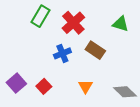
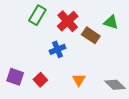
brown rectangle: (95, 50) -> (91, 35), moved
purple square: (16, 83) -> (15, 77), turned -30

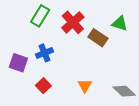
blue cross: (58, 49) -> (45, 53), moved
purple square: (15, 77) -> (18, 63), moved

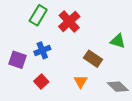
green triangle: (120, 24) -> (118, 41), moved
brown rectangle: (98, 38) -> (93, 59), moved

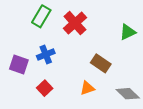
green triangle: (118, 41) -> (128, 32), moved, turned -42
orange triangle: (81, 81) -> (87, 88), turned 40

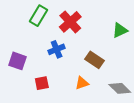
blue cross: (46, 54) -> (57, 49), moved
red square: (45, 88) -> (42, 83), turned 32

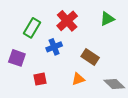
green rectangle: (39, 16) -> (32, 28), moved
green triangle: (120, 30) -> (107, 19), moved

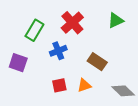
red square: (40, 79) -> (59, 85), moved

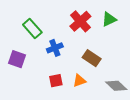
red cross: (72, 23) -> (80, 21), moved
green rectangle: (34, 30) -> (32, 28), turned -72

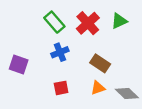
green rectangle: (32, 28) -> (54, 22), moved
orange triangle: (79, 81) -> (98, 88), moved

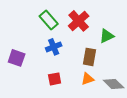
green triangle: (119, 21) -> (107, 36), moved
brown rectangle: (100, 63) -> (90, 57), turned 66

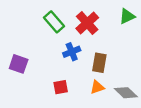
green triangle: (107, 36) -> (127, 16), moved
blue cross: (54, 47) -> (72, 52), moved

